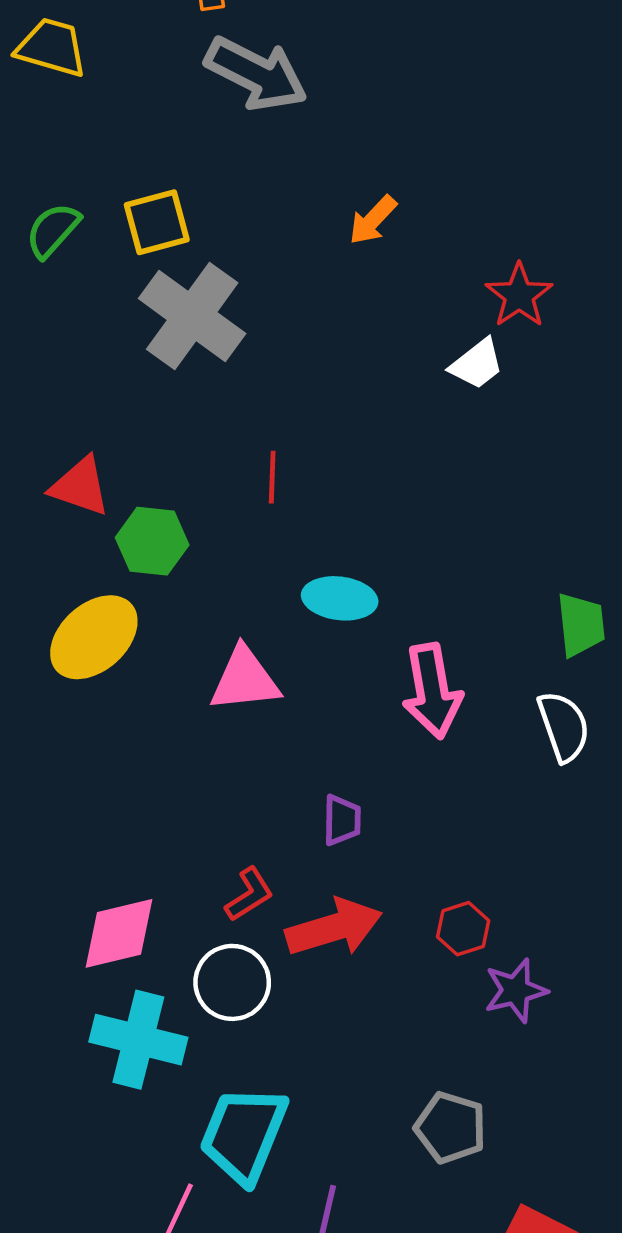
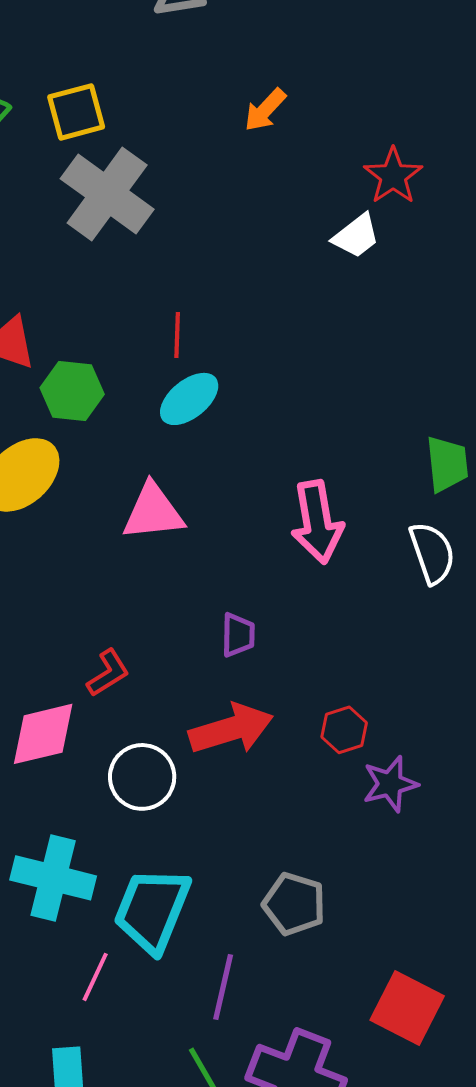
cyan ellipse: (340, 598) -> (189, 399), moved, turned -46
red L-shape: (249, 894) -> (108, 673), moved
cyan cross: (138, 1040) -> (53, 878), moved
gray pentagon: (451, 1128) -> (294, 904), moved

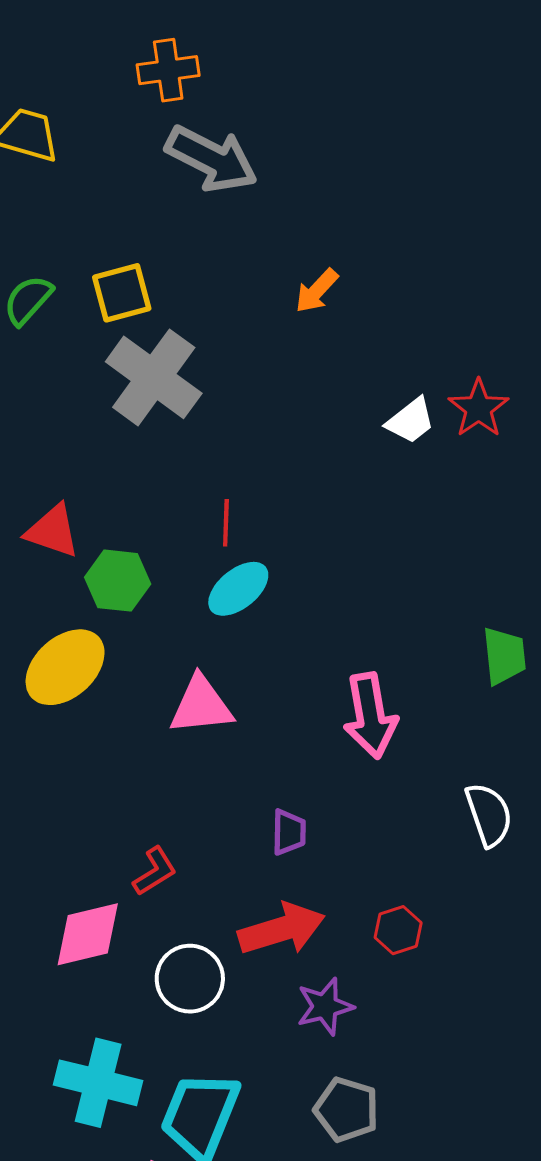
red star: (393, 176) -> (479, 408), moved
white semicircle: (432, 553) -> (489, 815), moved
purple star: (390, 784) -> (325, 1006), moved

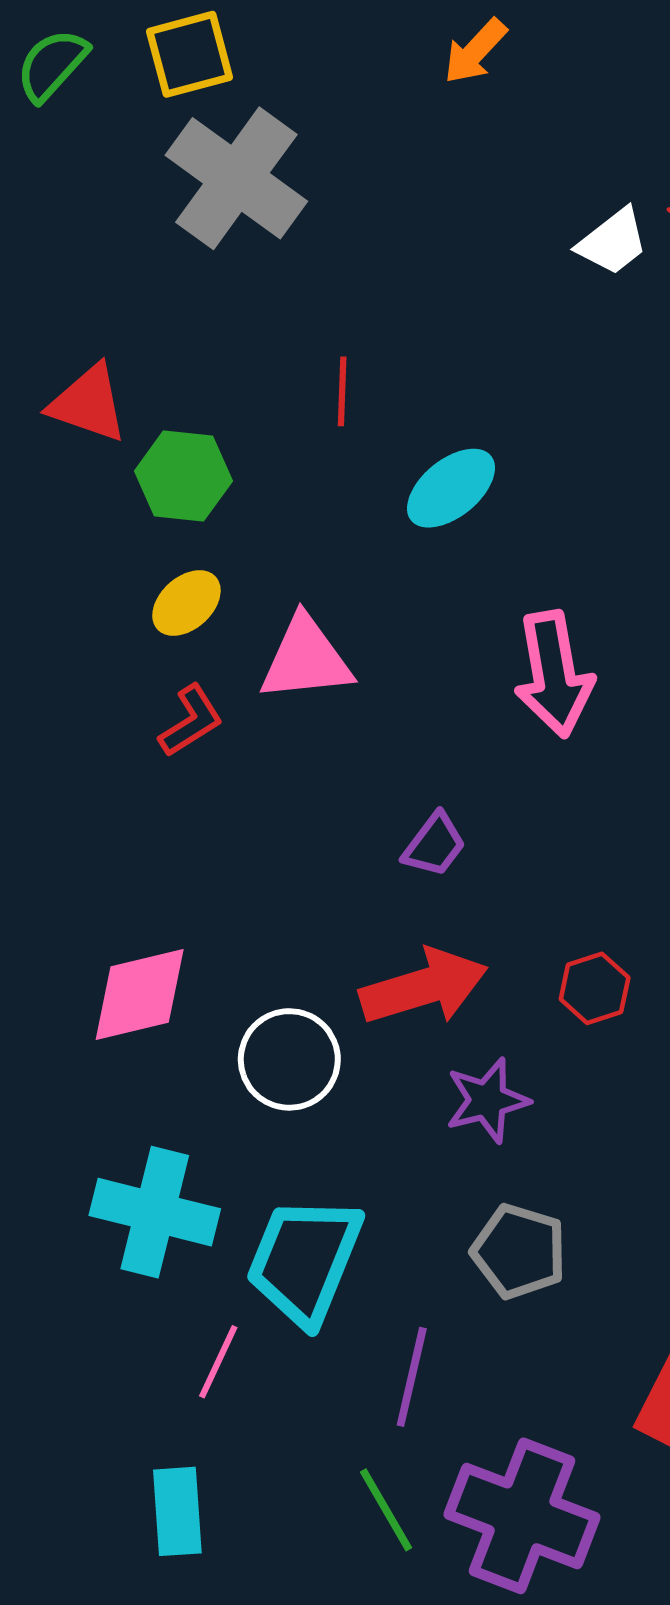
cyan ellipse: (238, 589) -> (451, 488), moved
yellow ellipse: (65, 667) -> (186, 603), moved, size x0.6
purple trapezoid: (289, 832) -> (434, 845), turned 36
red L-shape: (155, 871) -> (191, 721), moved

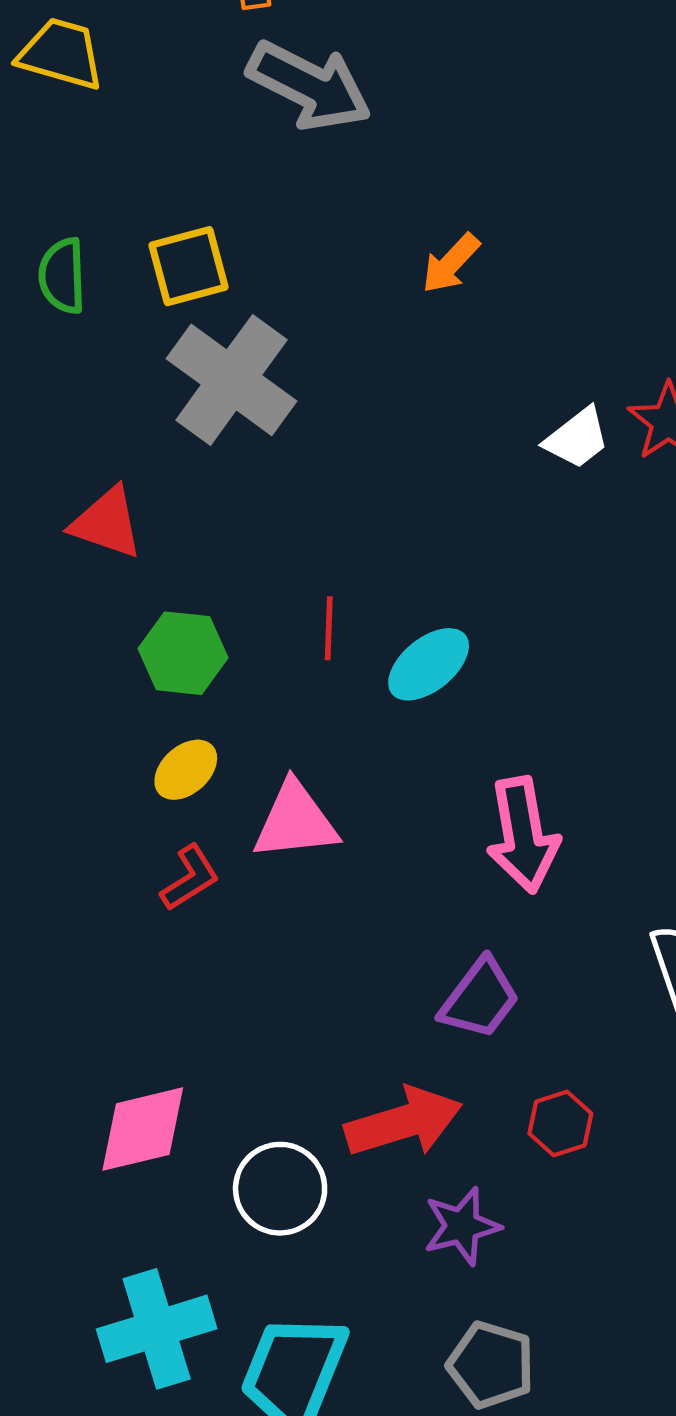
green semicircle: (52, 65) -> (62, 276), turned -44
red line: (342, 391) -> (329, 628), moved
red triangle: (88, 403) -> (107, 523), moved
purple trapezoid: (434, 845) -> (480, 999), moved, size x1.4
cyan cross: (155, 1212) -> (157, 1329), turned -31

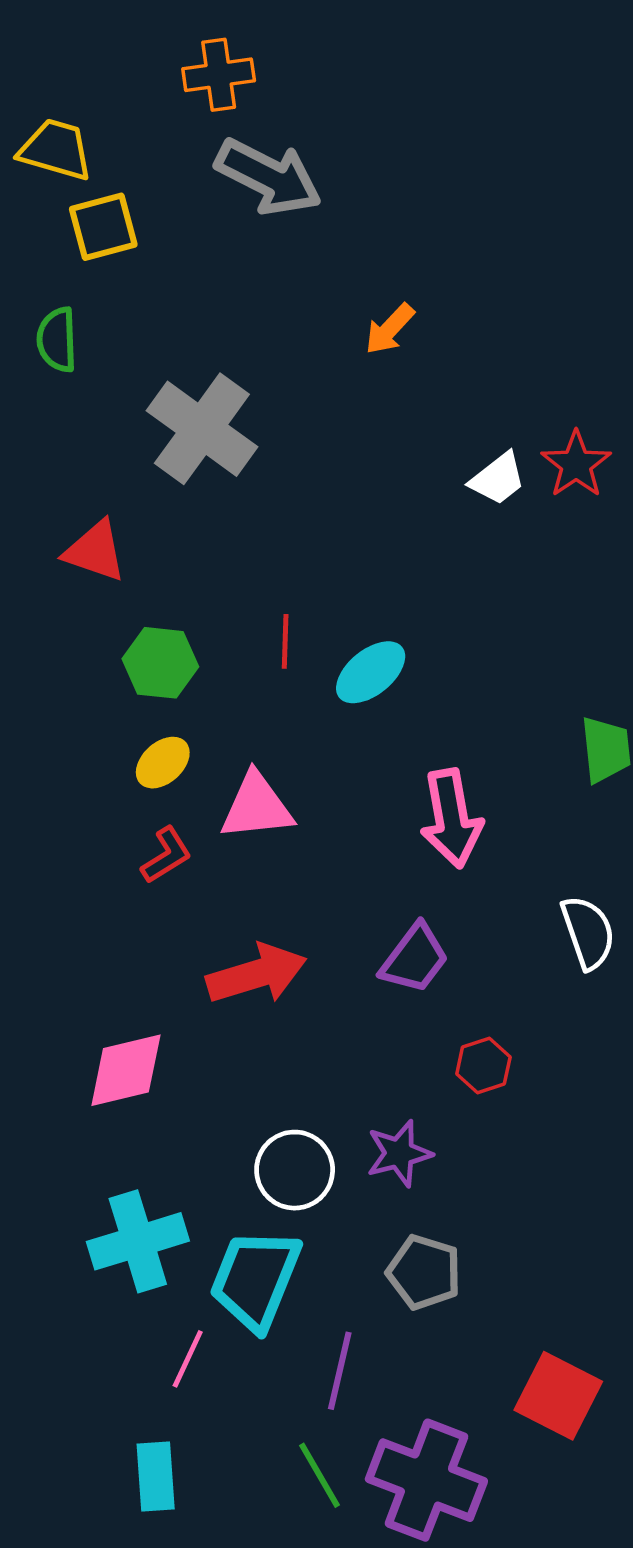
yellow square: (189, 266) -> (103, 227), moved
red arrow: (404, 1122) -> (257, 974), moved
white circle: (280, 1189) -> (295, 1170), moved

